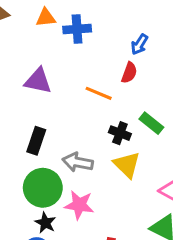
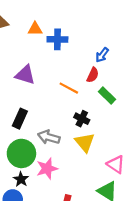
green rectangle: (151, 123) -> (107, 96), moved
pink star: (79, 205) -> (47, 169), turned -30

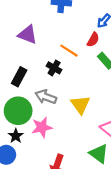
black cross: (82, 119) -> (54, 68), moved

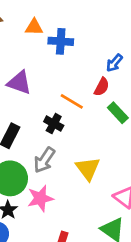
gray arrow: (46, 97) -> (44, 160), turned -75

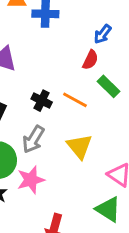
orange line: (72, 101) -> (75, 100), moved

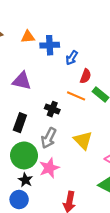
blue arrow: (103, 34) -> (72, 58), moved
orange line: (75, 100) -> (76, 96), moved

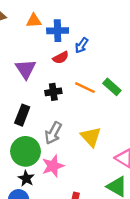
red semicircle: (86, 76) -> (61, 58), moved, turned 40
purple triangle: (22, 81) -> (26, 69), turned 42
black cross: (52, 109) -> (53, 92), moved, turned -32

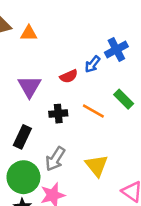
orange triangle: (34, 21) -> (29, 33), moved
blue cross: (58, 31) -> (116, 50), moved, turned -30
green rectangle: (112, 87) -> (124, 99), moved

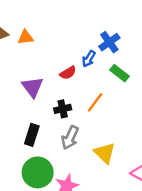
green rectangle: (124, 99) -> (119, 73), moved
orange line: (93, 111) -> (95, 102), turned -75
gray arrow: (55, 159) -> (70, 138), moved

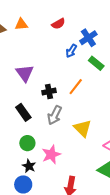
orange triangle: (26, 37) -> (21, 24), moved
red semicircle: (68, 73) -> (58, 24), moved
black rectangle: (32, 135) -> (23, 112), turned -54
green circle: (38, 172) -> (27, 143), size x0.6

